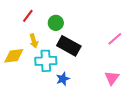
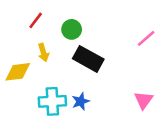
pink line: (115, 39) -> (146, 38), moved
cyan cross: (46, 61) -> (52, 101), moved

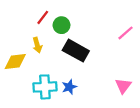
red line: (36, 20) -> (43, 17), moved

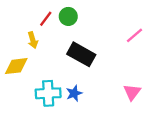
green circle: (61, 25) -> (68, 16), moved
yellow arrow: (37, 45) -> (33, 40), moved

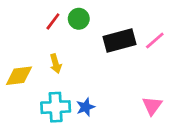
yellow arrow: (33, 40) -> (56, 64), moved
black rectangle: (81, 54) -> (120, 40), moved, turned -44

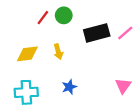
yellow arrow: (56, 64) -> (58, 52), moved
yellow diamond: (19, 76) -> (27, 54), moved
cyan cross: (56, 107) -> (26, 92), moved

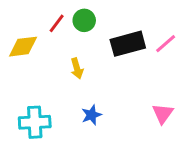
yellow diamond: (27, 54) -> (23, 47), moved

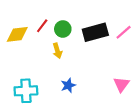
green circle: (84, 20) -> (63, 29), moved
red line: (57, 23) -> (42, 26), moved

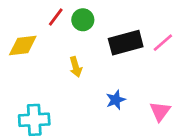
red line: (42, 26) -> (56, 17), moved
green circle: (63, 29) -> (83, 20), moved
blue star: (68, 85) -> (116, 100), moved

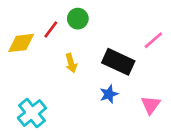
red line: (56, 17) -> (51, 29), moved
black rectangle: (126, 43) -> (118, 62), moved, turned 40
cyan cross: (34, 120) -> (32, 113), turned -36

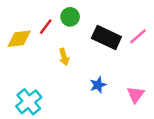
black rectangle: (118, 62) -> (106, 37), moved

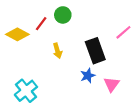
black rectangle: (106, 37) -> (95, 51), moved, turned 45
yellow diamond: (19, 39) -> (17, 34), turned 35
pink triangle: (136, 95) -> (112, 84), moved

